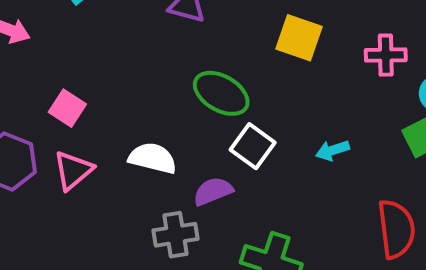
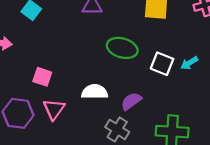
white square: (253, 146) -> (162, 64), moved
gray cross: (175, 235) -> (117, 129), turned -35

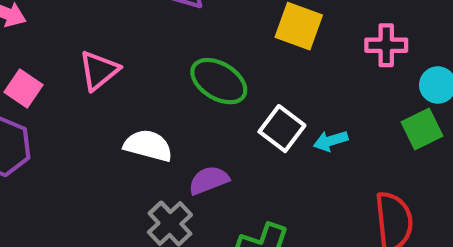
pink square: (42, 77) -> (23, 88), moved
pink triangle: (54, 109) -> (99, 71), moved

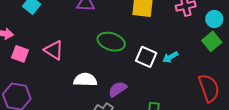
pink triangle: (99, 71) -> (54, 50), turned -35
pink square: (23, 88) -> (20, 54), moved

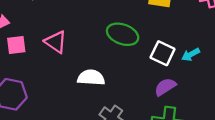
pink square: (20, 54) -> (16, 45), turned -30
purple semicircle: (118, 89) -> (165, 87), moved

